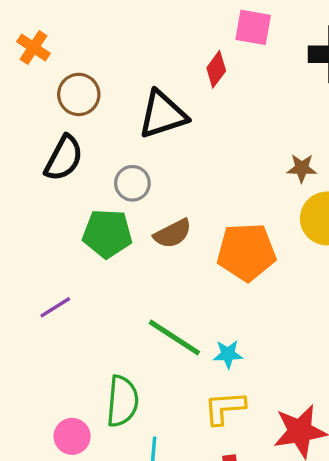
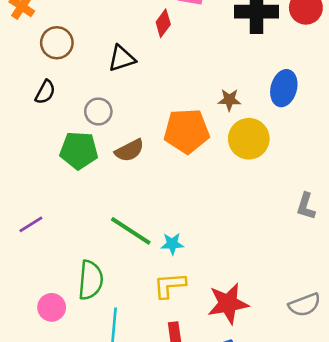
black triangle: (163, 115) -> (122, 58), size x0.7
black semicircle: (64, 158) -> (45, 92), size x0.7
orange pentagon: (246, 252) -> (187, 131), moved
purple line: (55, 307) -> (31, 224), moved

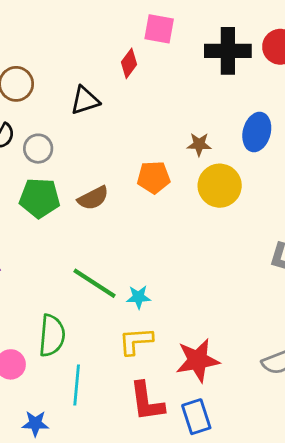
gray circle: (98, 111) -> (38, 149), moved
orange pentagon: (187, 131) -> (154, 177), size x0.7

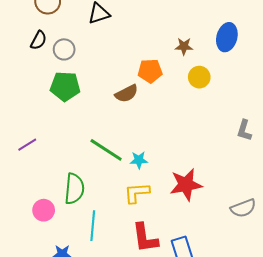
yellow circle: (220, 186) -> (199, 77), size x0.7
brown semicircle: (93, 198) -> (127, 93), moved
red star: (198, 360) -> (186, 185), moved

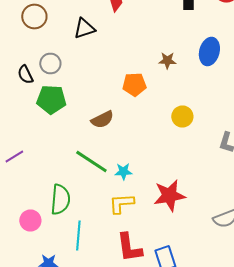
black semicircle: (38, 40) -> (25, 74), moved, turned 126
yellow circle: (199, 77) -> (182, 116), moved
brown semicircle: (127, 93) -> (102, 120), moved

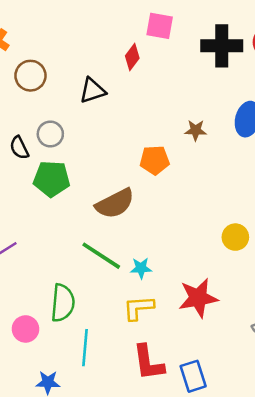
yellow circle: (182, 116) -> (235, 237), moved
brown semicircle: (102, 120) -> (115, 204), size x1.4

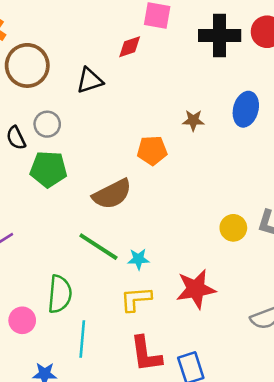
red diamond: (132, 57) -> (130, 47), turned 35
brown circle: (30, 76) -> (27, 65), size x1.4

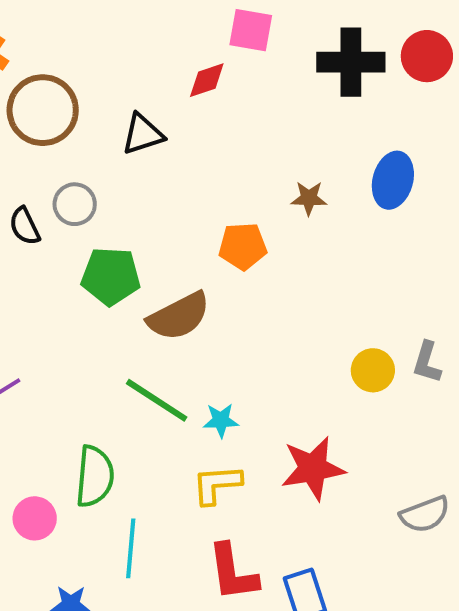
green pentagon: (48, 169) -> (111, 276), moved

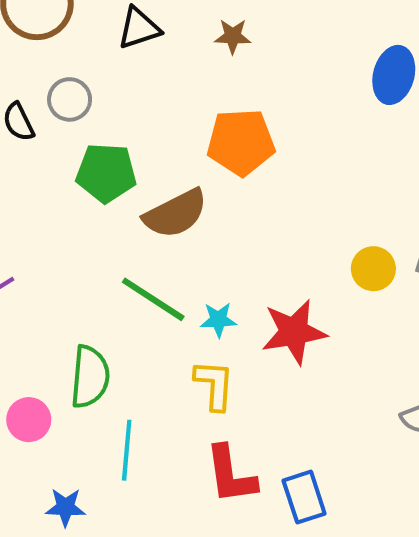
brown star: (309, 198) -> (233, 36), moved
orange pentagon: (243, 246) -> (241, 142), size x1.4
red star: (313, 468) -> (294, 332), moved
yellow L-shape: (217, 484) -> (214, 385), turned 98

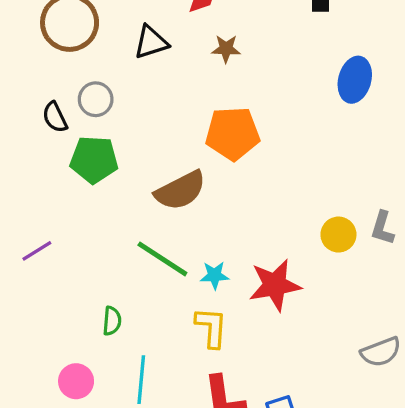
green pentagon: (106, 173) -> (94, 160), moved
green semicircle: (90, 377) -> (112, 321), size x0.6
pink circle: (29, 420) -> (76, 381), moved

